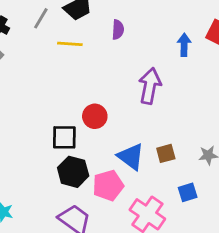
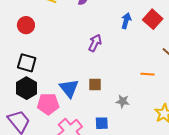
purple arrow: (150, 86) -> (95, 43), size x0.7
red circle: (95, 116) -> (26, 25), moved
brown square: (166, 153) -> (95, 84), moved

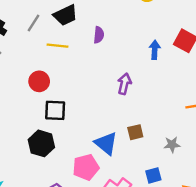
black square: (27, 63) -> (55, 110), moved
black hexagon: (26, 88) -> (41, 143), moved

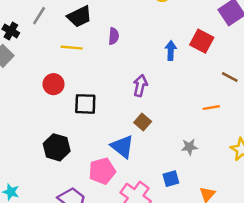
gray line: (34, 23) -> (39, 16), moved
black square: (55, 110) -> (85, 104), moved
brown square: (135, 132) -> (143, 122), moved, turned -35

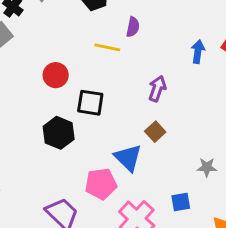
yellow line: (72, 48) -> (107, 47), moved
black hexagon: (57, 147) -> (59, 133), moved

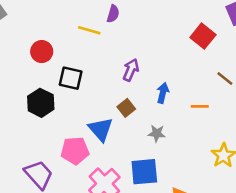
blue arrow: (198, 52) -> (163, 93), moved
gray star: (207, 167) -> (157, 133), moved
blue square: (181, 202) -> (144, 172), size x1.6

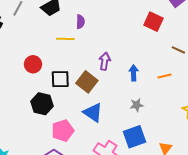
brown square: (126, 108) -> (87, 82), moved, size x1.5
pink pentagon: (75, 151) -> (63, 131), moved

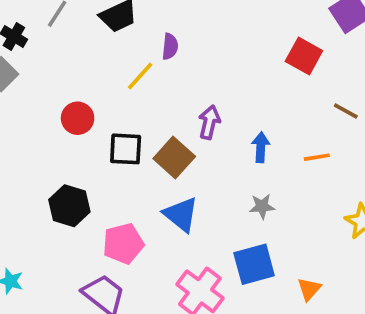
yellow line: (65, 39) -> (140, 76), turned -54
black hexagon: (42, 104) -> (69, 206), moved

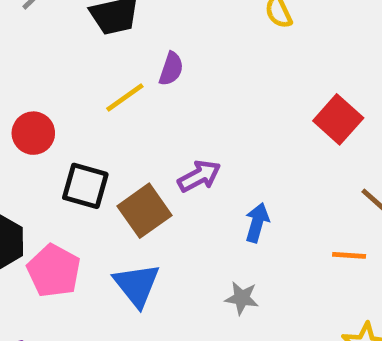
purple arrow: (209, 122) -> (199, 176), turned 36
orange line: (317, 157) -> (349, 255), moved
pink pentagon: (123, 244) -> (54, 271), moved, turned 30

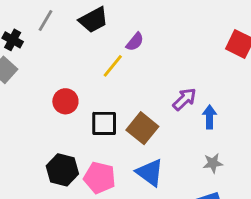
purple semicircle: (171, 69) -> (135, 42), turned 36
purple arrow: (199, 176) -> (184, 99), moved

